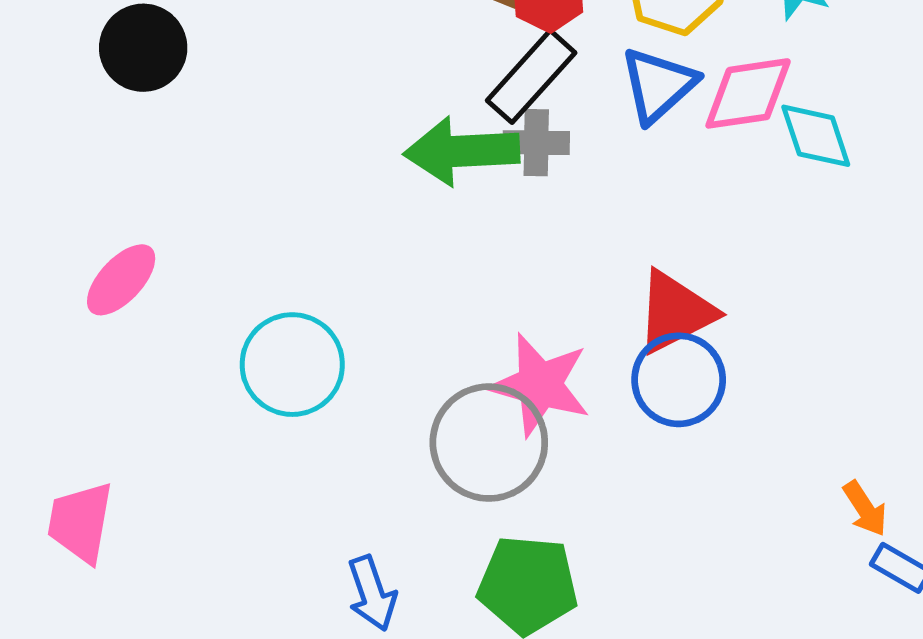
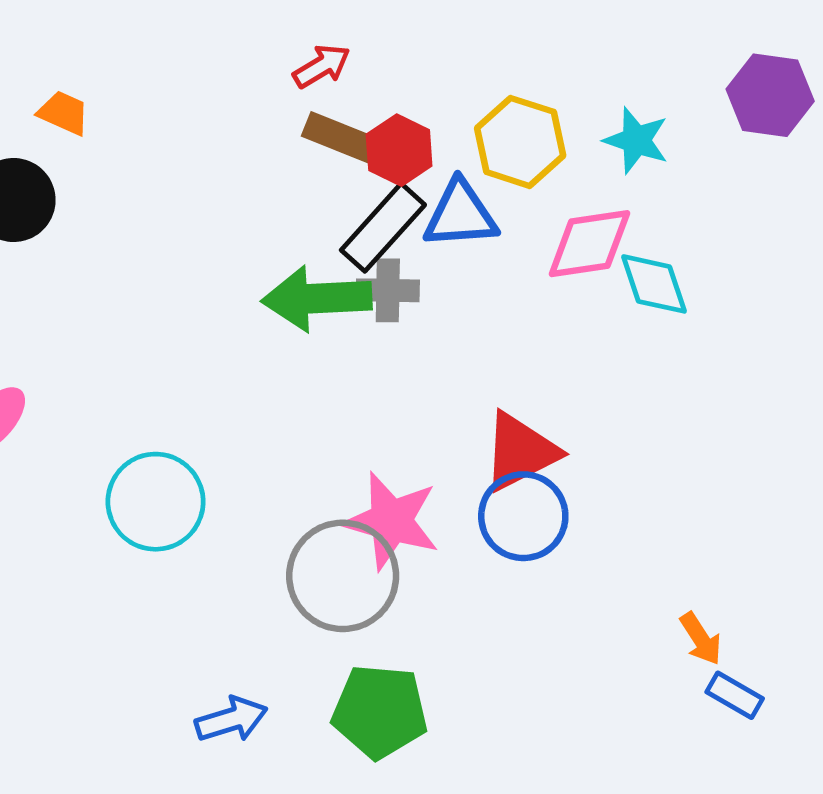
blue triangle: (658, 85) -> (460, 215), moved, turned 38
blue arrow: (372, 593) -> (231, 719), turned -88

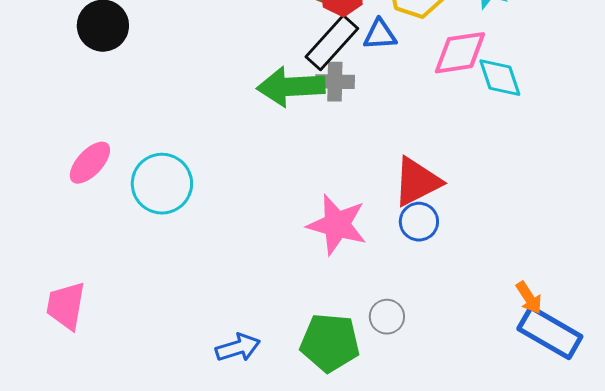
blue triangle: (460, 215) -> (380, 35), size x0.7
cyan circle: (156, 502) -> (162, 184), moved
blue circle: (523, 516) -> (419, 222), size x0.7
gray circle: (343, 576) -> (387, 317), moved, size x0.5
blue rectangle: (735, 695) -> (550, 333), size x1.8

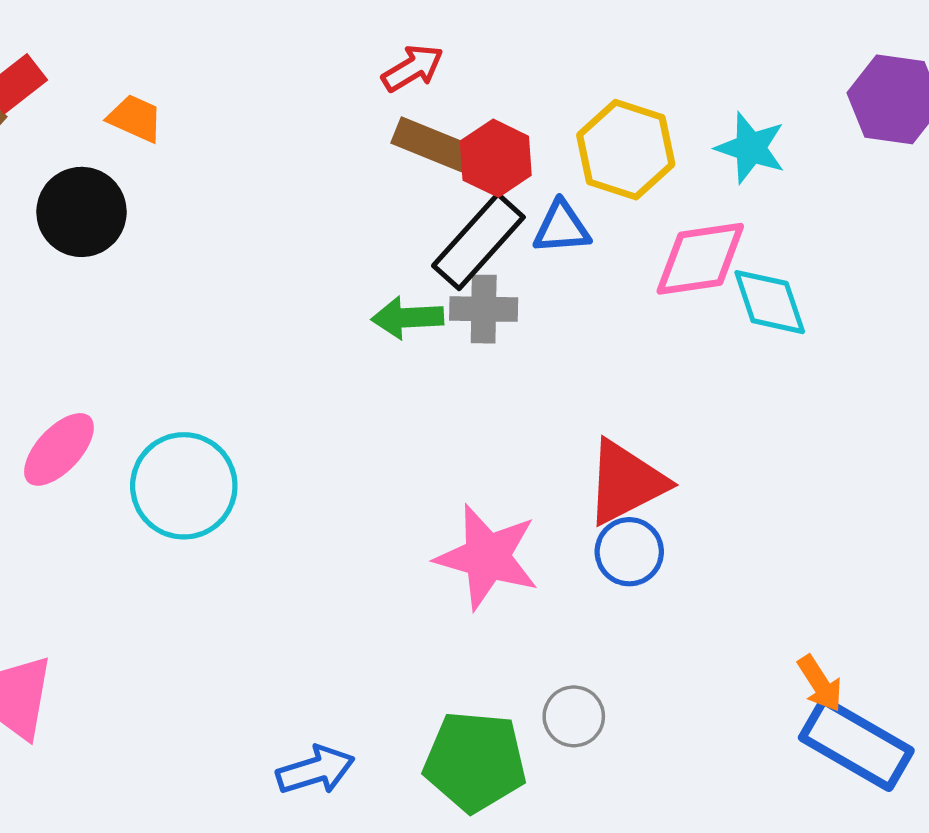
green arrow: (291, 87) -> (407, 318), size x0.6

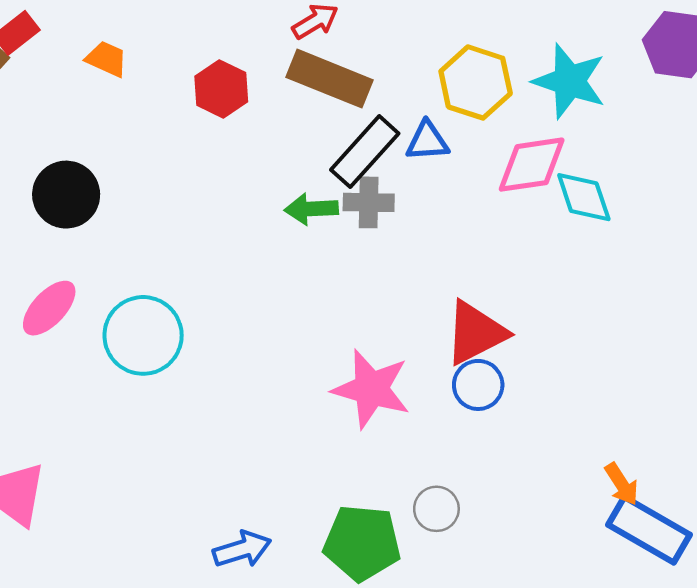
brown rectangle: (432, 144) -> (330, 79), size x1.4
cyan star: (751, 148) -> (569, 81), size x1.4
red hexagon: (496, 158) -> (221, 89), moved
black circle: (82, 212) -> (66, 195), moved

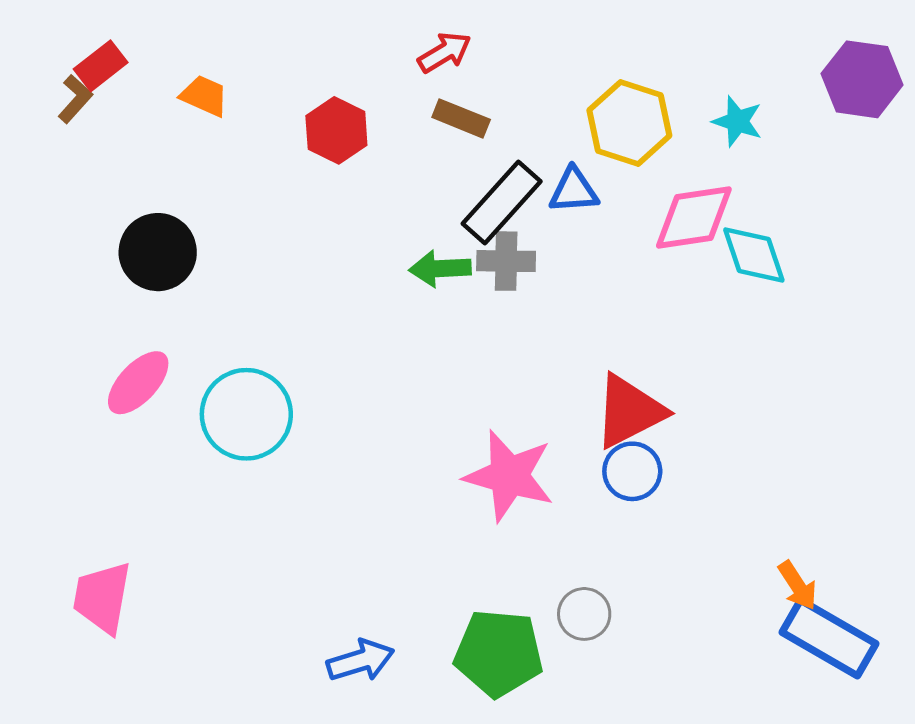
brown rectangle: (330, 79) -> (461, 118), size x0.6
cyan star: (569, 81) -> (737, 121), size x0.6

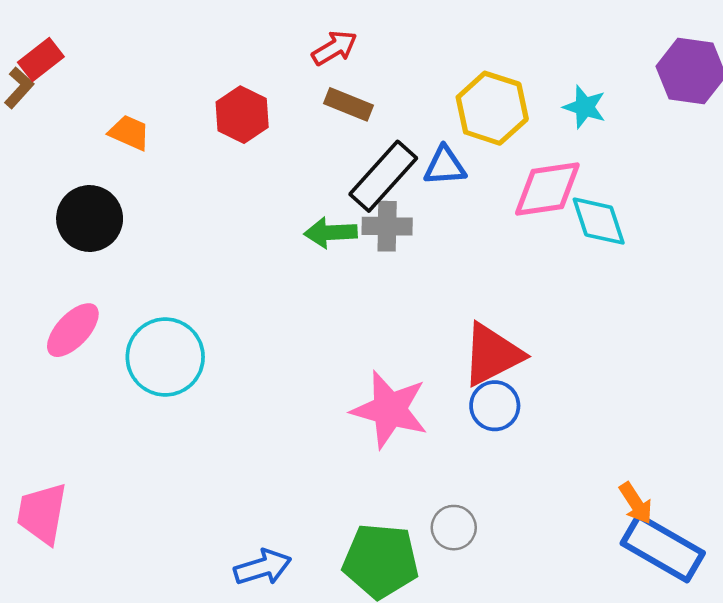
orange trapezoid: (204, 96) -> (129, 133), moved

